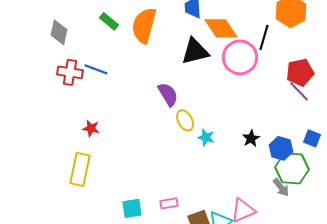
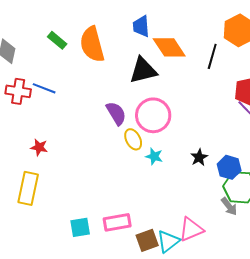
orange semicircle: (144, 25) -> (92, 44), turned -30
pink circle: (240, 57) -> (153, 115), moved
pink rectangle: (169, 203) -> (117, 222), size x1.5

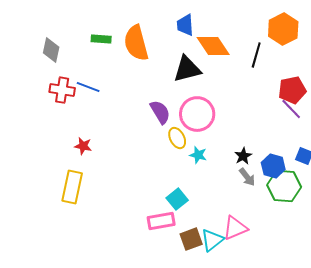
green rectangle: (57, 40) -> (101, 39), turned -36
gray arrow: (229, 206) -> (247, 177), moved
cyan square: (80, 227) -> (177, 199), moved, turned -30

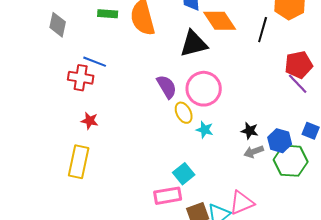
red cross: (62, 90) -> (81, 78), moved
black star: (243, 156) -> (250, 131), turned -30
gray arrow: (247, 177) -> (254, 152), turned 108

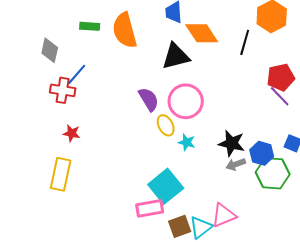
gray diamond: (58, 25) -> (50, 50), moved
blue line: (95, 62) -> (77, 74), turned -70
black star: (250, 131) -> (232, 143), size x1.5
cyan square: (184, 174) -> (166, 186), size x1.6

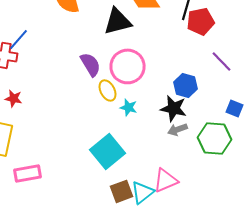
red pentagon: (281, 77) -> (200, 21), moved
blue hexagon: (262, 153) -> (186, 85), moved
pink rectangle: (150, 208) -> (28, 173), moved

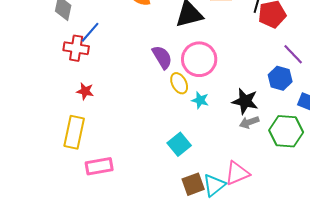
blue hexagon: (186, 85) -> (280, 78), moved
cyan square: (108, 151) -> (179, 144), size x0.7

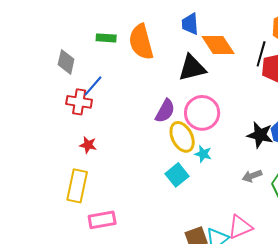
purple semicircle: (162, 57) -> (165, 111), turned 60
yellow ellipse: (179, 83) -> (182, 137), size x1.4
black star: (245, 101) -> (260, 135), moved
cyan square: (179, 144) -> (177, 175), moved

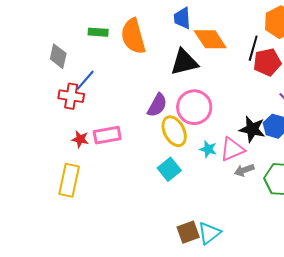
cyan star: (203, 154) -> (208, 149), moved
pink rectangle: (102, 220) -> (107, 135), moved
pink triangle: (240, 227) -> (232, 149), moved

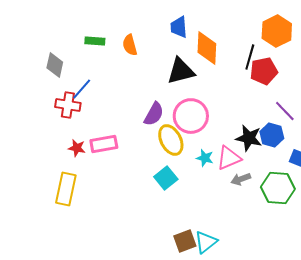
orange semicircle: (133, 36) -> (130, 45), size x0.6
orange diamond: (210, 39) -> (207, 48), turned 36

